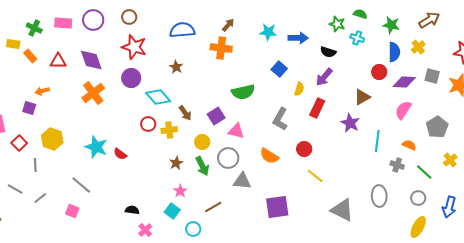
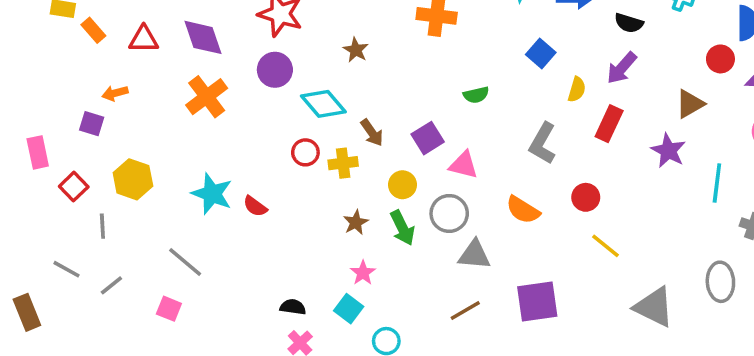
green semicircle: (243, 92) -> (476, 95), size x0.6
brown line: (213, 207) -> (465, 311), moved
black semicircle: (132, 210) -> (293, 307), moved

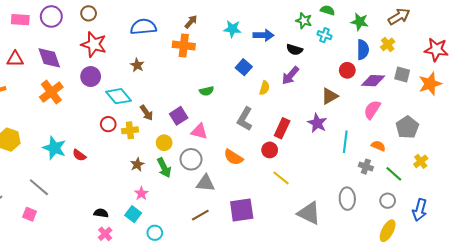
red rectangle: (609, 124) -> (282, 128), moved

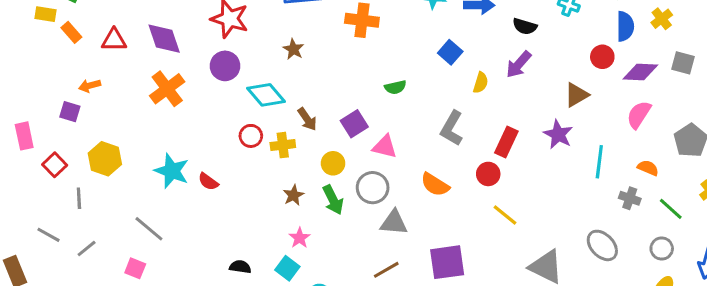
gray ellipse: (347, 199) -> (602, 245), turned -40

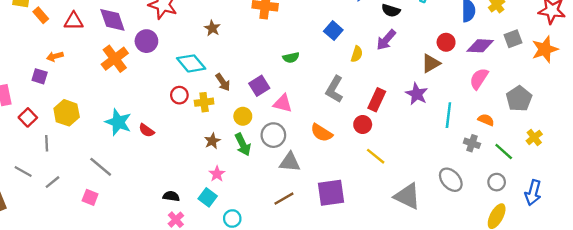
red circle: (602, 57) -> (446, 42), moved
gray square: (683, 63) -> (513, 39), turned -36
purple circle: (225, 66) -> (146, 41), moved

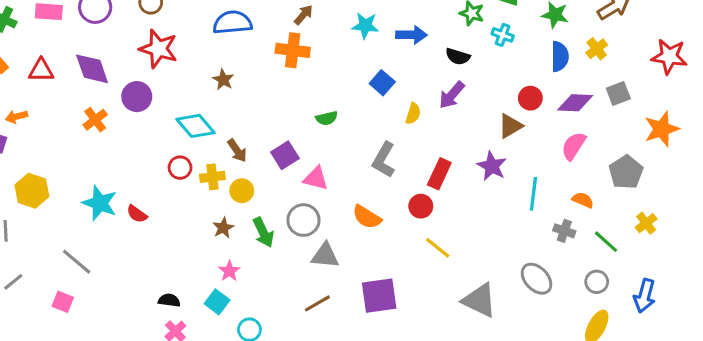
orange star: (545, 49) -> (662, 129), moved
orange cross: (115, 59) -> (95, 120), size x0.7
yellow circle: (243, 116) -> (242, 191), moved

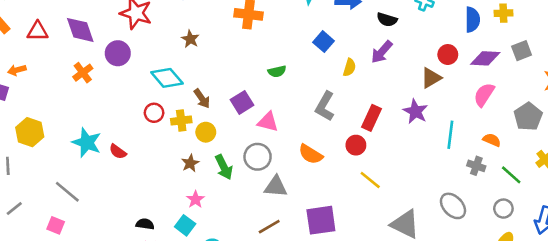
yellow cross: (597, 49) -> (503, 13), turned 36

